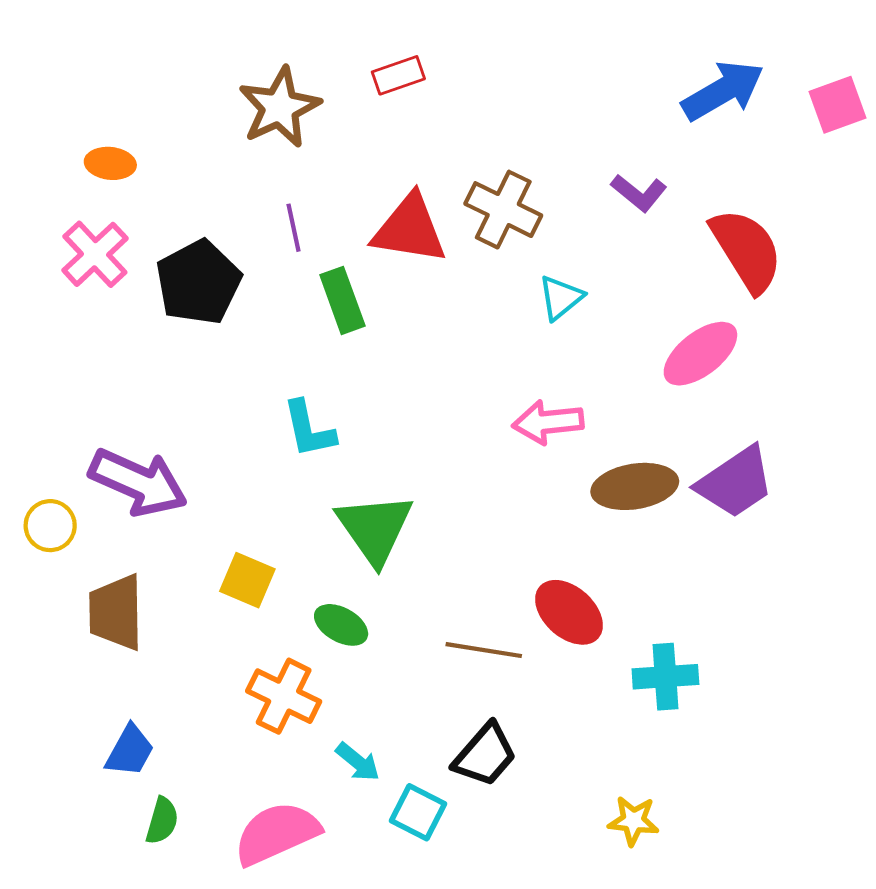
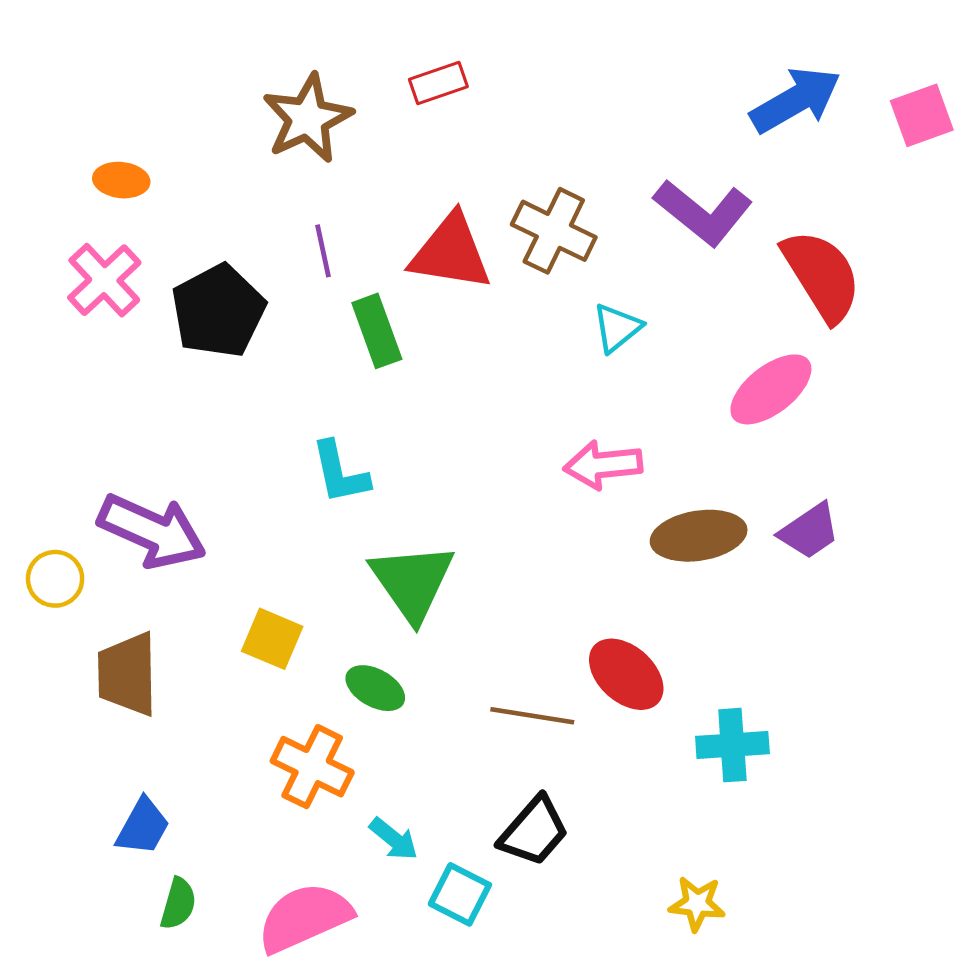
purple L-shape: (639, 193) -> (703, 212), size x1.6
purple trapezoid: (735, 482) -> (809, 531), size x0.7

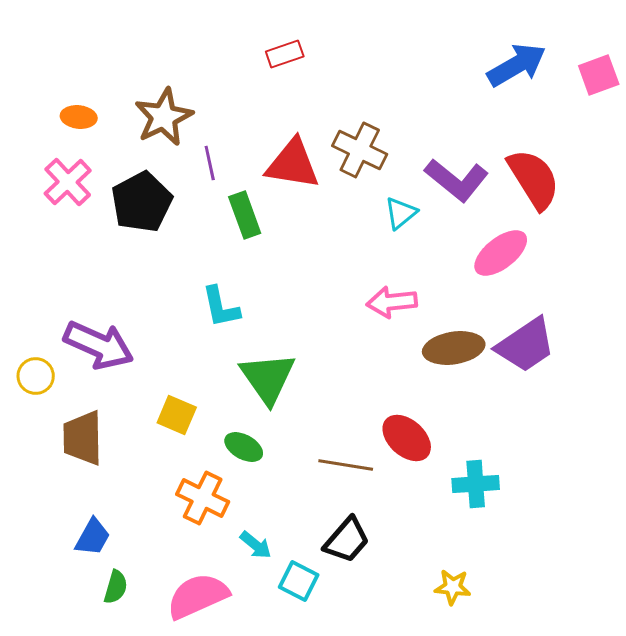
brown star: (308, 118) -> (164, 117), moved
purple L-shape: (703, 212) -> (457, 180), moved
purple trapezoid: (809, 531) -> (526, 345), size x1.5

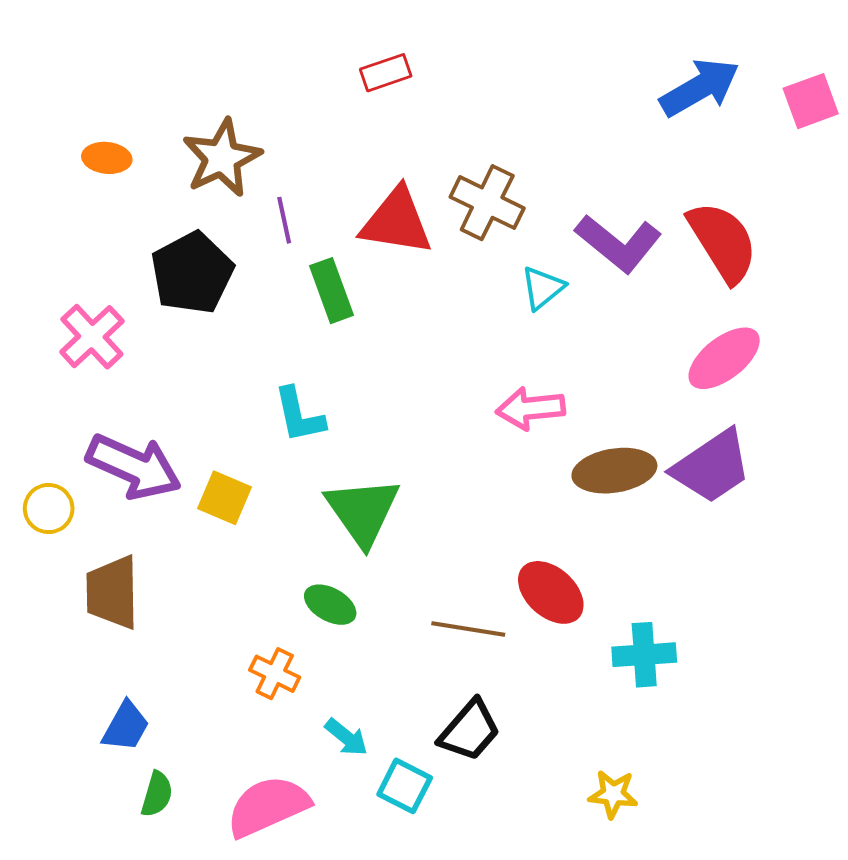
pink cross: (68, 182) -> (92, 337), moved
pink ellipse: (501, 253) -> (724, 358), moved
yellow square: (177, 415) -> (225, 498), moved
orange cross: (203, 498) -> (275, 674), size x0.7

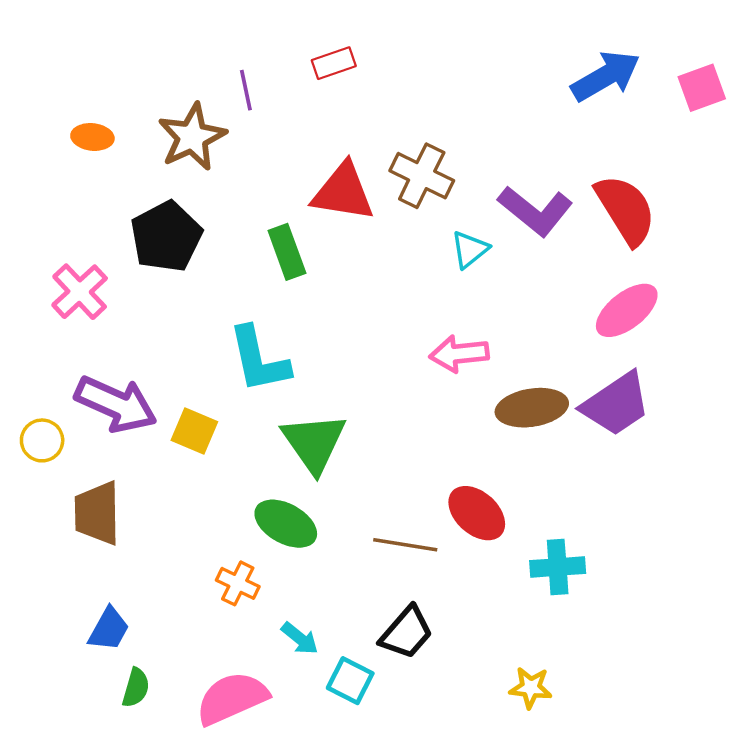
purple line: (284, 220) -> (246, 90), moved
cyan L-shape: (299, 415) -> (259, 360), size x1.4
green ellipse: (330, 605) -> (286, 524), size x1.4

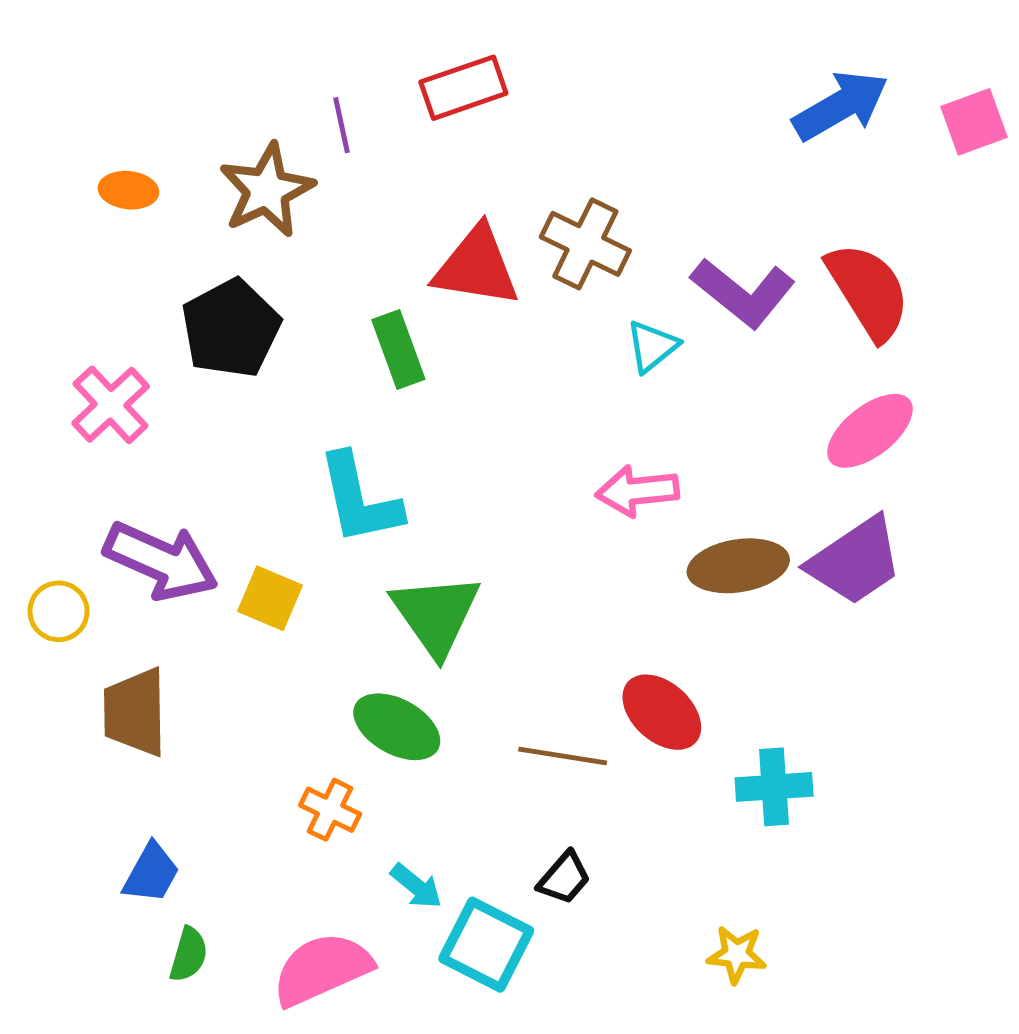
red rectangle: (334, 63) -> (463, 88), size x1.4
black trapezoid: (406, 633) -> (564, 878), size x0.7
cyan square: (350, 681) -> (486, 945), size x1.4

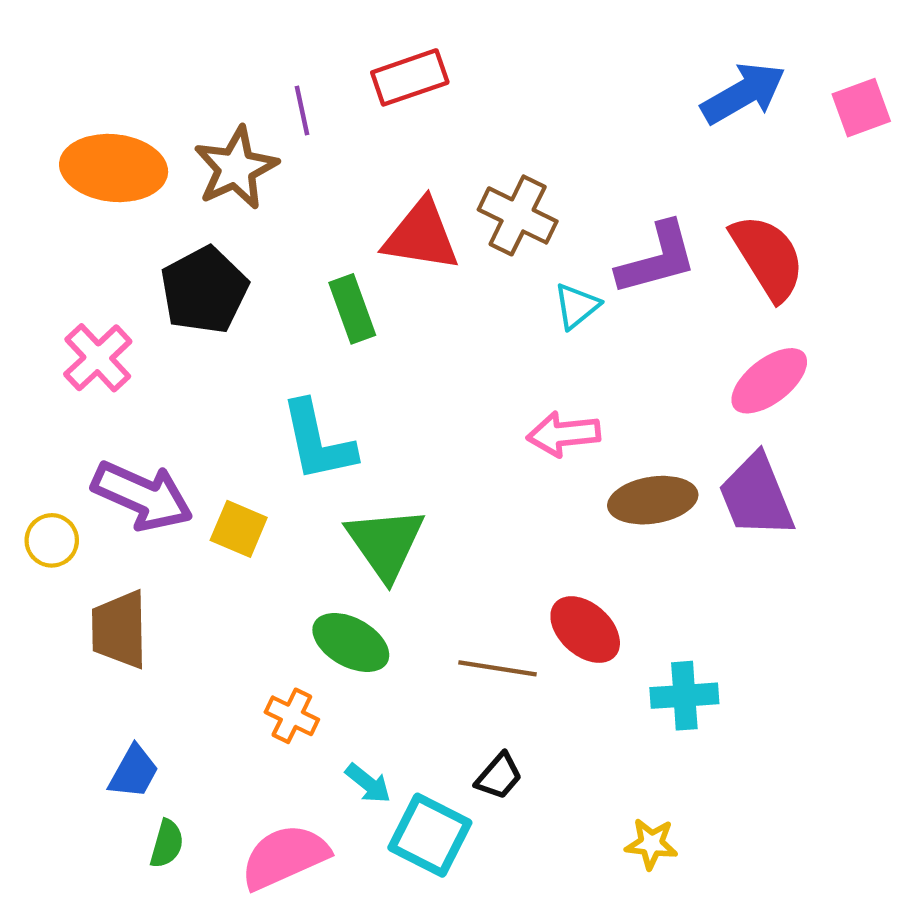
orange ellipse: (128, 190) -> (114, 168), size x2.0
purple L-shape: (743, 293) -> (657, 259), turned -54
purple trapezoid: (855, 561) -> (756, 496), turned 102

